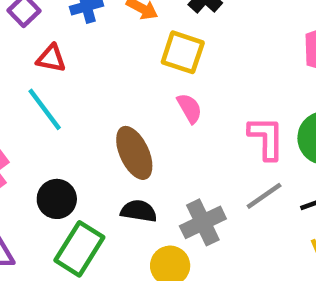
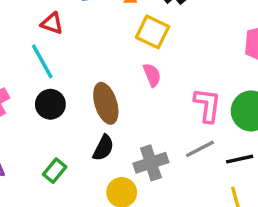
black circle: (57, 199) -> (50, 104), moved
black semicircle: (139, 211) -> (103, 148), turned 100
green rectangle: (79, 249) -> (55, 171), size x0.6

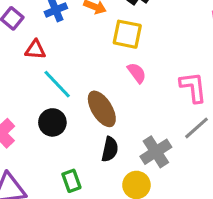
cyan line: (42, 61) -> (57, 84), moved
green rectangle: (55, 171) -> (71, 181), turned -45

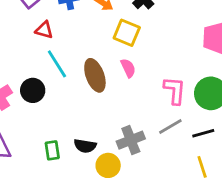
brown ellipse: (102, 109) -> (95, 75), moved
black circle: (52, 122) -> (33, 90), moved
black semicircle: (110, 149) -> (85, 146), moved, turned 75

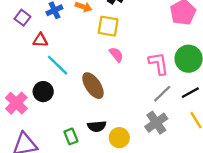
brown ellipse: (95, 75) -> (93, 86), moved
gray cross: (131, 140) -> (156, 123), moved

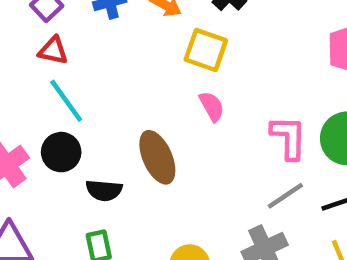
red triangle: (40, 40) -> (53, 51), moved
cyan line: (58, 65) -> (66, 101), moved
black semicircle: (97, 126) -> (104, 190), moved

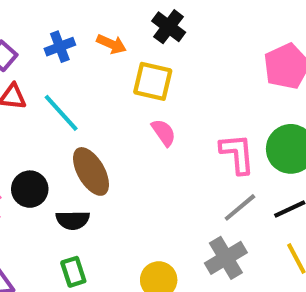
cyan line: (66, 101) -> (61, 113), moved
brown ellipse: (157, 157) -> (91, 171), moved

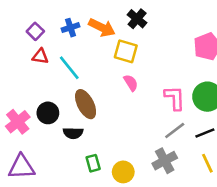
orange arrow: (111, 44) -> (102, 28), size x1.5
green rectangle: (73, 272) -> (93, 163), moved

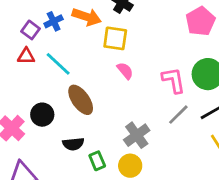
purple square: (35, 31) -> (31, 30), moved
black semicircle: (73, 133) -> (73, 144), moved
gray cross: (165, 161) -> (137, 135), moved

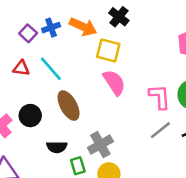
red triangle: (26, 56) -> (21, 68), moved
pink semicircle: (125, 71) -> (114, 82), size x1.5
gray cross: (137, 135) -> (100, 145), moved

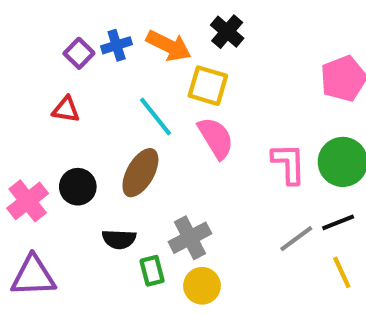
cyan line: (51, 69) -> (156, 116), moved
brown ellipse: (69, 106) -> (140, 173), turned 56
gray line: (160, 130) -> (296, 239), moved

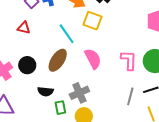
pink semicircle: (216, 138) -> (93, 59), moved
gray line: (296, 239) -> (130, 96), turned -42

